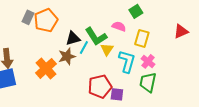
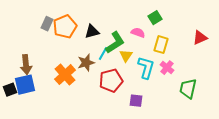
green L-shape: (96, 36) -> (115, 43), turned -90
black triangle: (73, 38) -> (92, 32), moved
green trapezoid: (148, 82) -> (188, 89), moved
red pentagon: (100, 86) -> (111, 81), moved

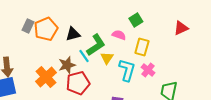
red triangle: (200, 38) -> (181, 28), moved
cyan line: (103, 54) -> (84, 56), turned -64
red pentagon: (111, 81) -> (78, 83), moved

